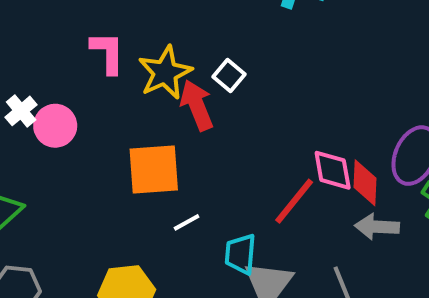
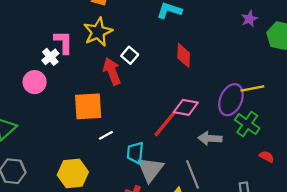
yellow star: (165, 73) -> (98, 32), moved
white cross: (21, 111) -> (50, 57), moved
pink diamond: (333, 170) -> (186, 107), turned -70
red diamond: (365, 183) -> (184, 55), moved

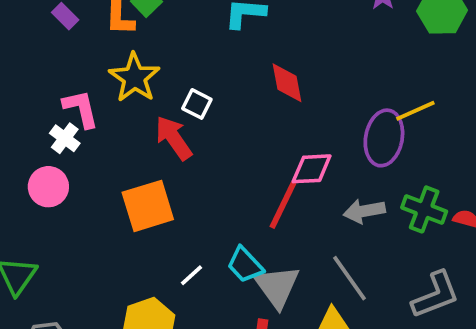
green cross: (247, 124) -> (424, 209), moved
white line: (106, 135) -> (192, 275), moved
cyan trapezoid: (135, 153) -> (245, 265), turned -35

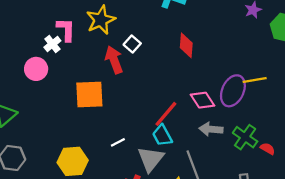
pink diamond: (312, 169) -> (203, 100), moved, turned 45
cyan trapezoid: (245, 265) -> (162, 135), moved
white line: (192, 275) -> (118, 142), moved

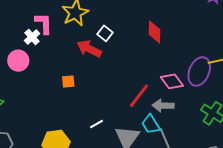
red arrow: (114, 60) -> (89, 49), turned -40
orange square: (89, 94) -> (68, 81), size x0.5
gray arrow: (211, 129) -> (163, 106), moved
cyan trapezoid: (162, 135) -> (151, 124), moved

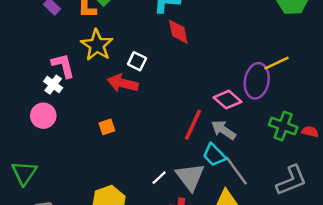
red diamond: (154, 32) -> (178, 32), moved
gray arrow: (163, 106) -> (224, 130), turned 45
white line: (96, 124) -> (159, 178), moved

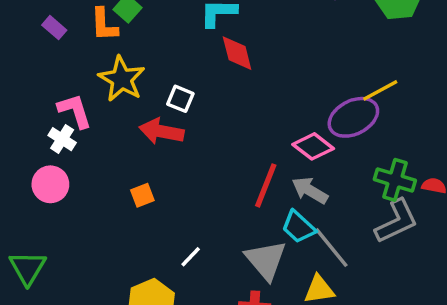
purple ellipse: (257, 81) -> (353, 117), turned 56
white line: (159, 178) -> (191, 257), moved
gray L-shape: (291, 180) -> (396, 221), moved

